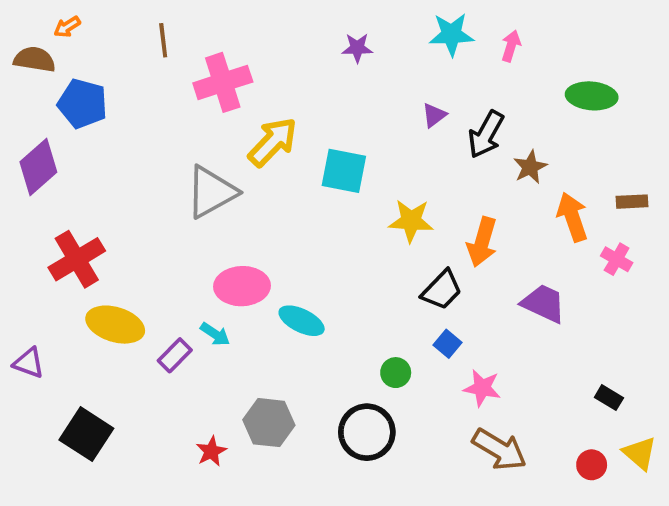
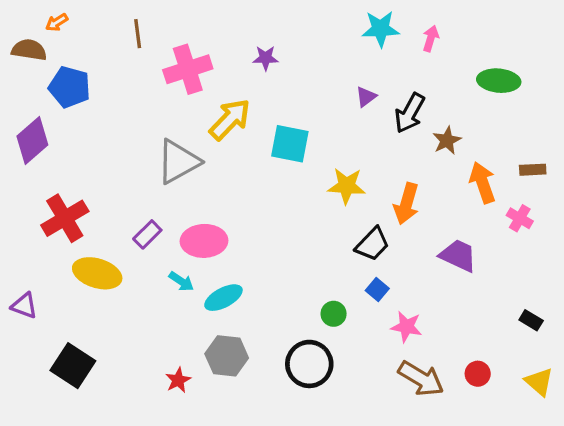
purple star: (357, 48) -> (266, 58), moved
cyan ellipse: (302, 321) -> (223, 298), moved, turned -54
purple rectangle: (175, 355) -> (147, 234), moved
black rectangle: (609, 398) -> (531, 320), moved
red circle: (592, 465) -> (478, 374), moved

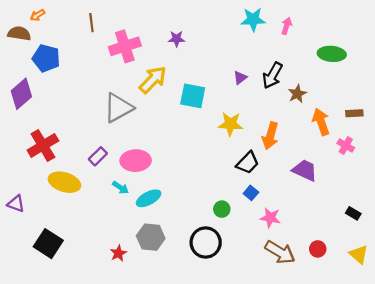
purple triangle: (366, 97) -> (240, 78), moved

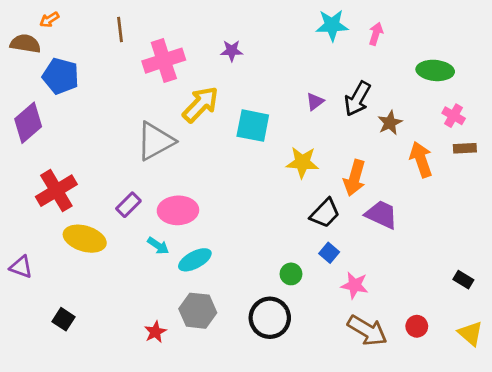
pink cross: (346, 145) -> (454, 116), moved
purple trapezoid: (305, 170) -> (381, 215), moved
black square: (48, 244) -> (63, 319), size x0.6

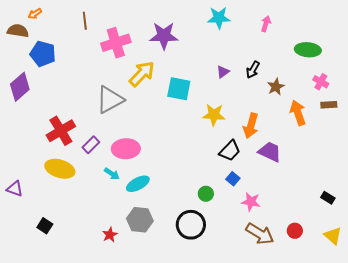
cyan star: (332, 25) -> (219, 18), moved
purple star: (232, 51) -> (164, 36), size x1.8
black arrow: (357, 99) -> (253, 70), size x0.7
red cross: (56, 191) -> (61, 131), moved

